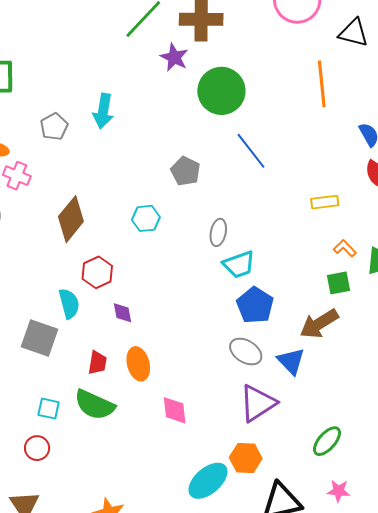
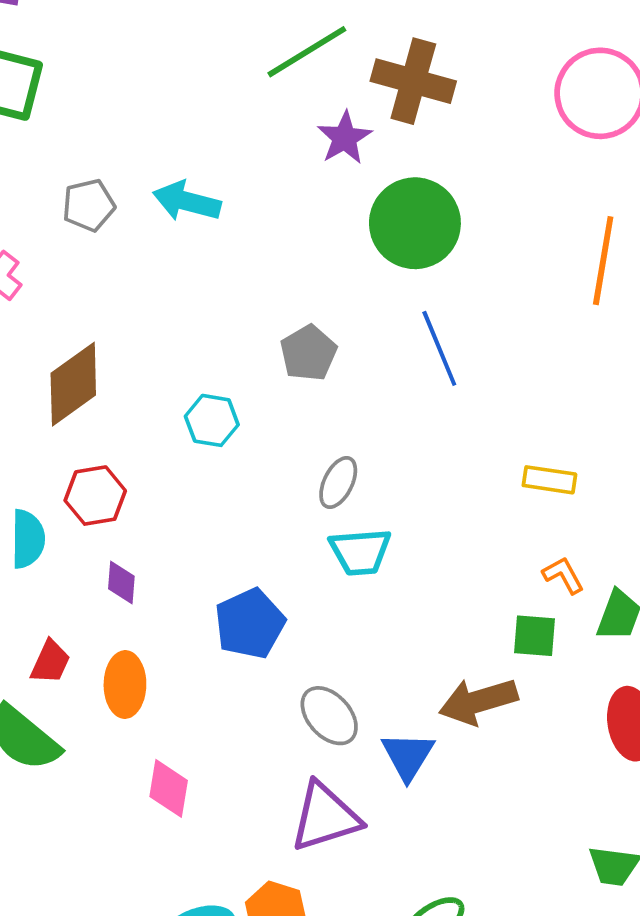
cyan arrow: (103, 111) -> (187, 201), turned 80
blue pentagon: (255, 305) -> (250, 624), moved

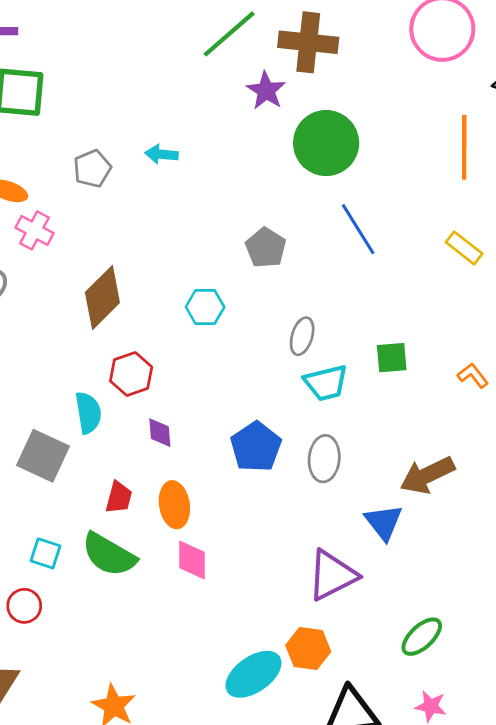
cyan arrow: (187, 201) -> (162, 154), size x0.7
yellow rectangle: (549, 480) -> (464, 248), moved, turned 39
green square: (534, 636) -> (392, 358), moved
gray ellipse: (329, 716) -> (324, 459), moved, turned 57
pink diamond: (169, 788) -> (192, 560), moved

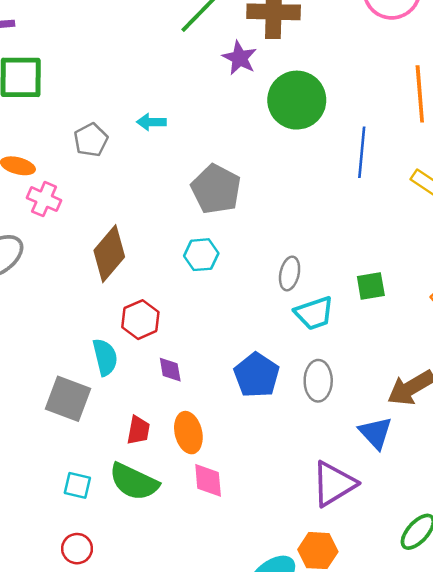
blue line: (358, 229) -> (362, 152), moved, turned 42
gray pentagon: (266, 248) -> (216, 189), moved, size x1.4
red circle: (24, 606) -> (77, 549), moved

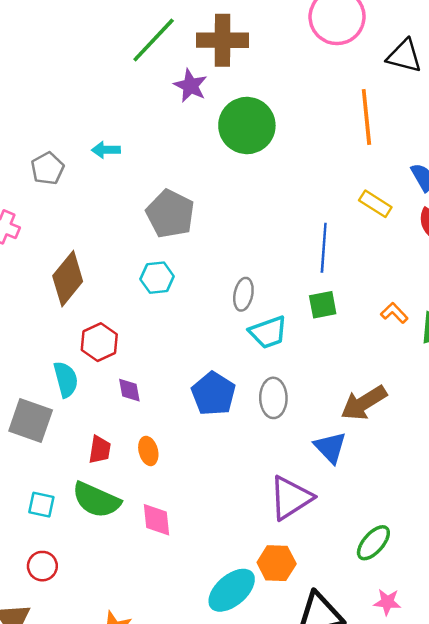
blue line: (362, 152) -> (324, 248), moved
orange ellipse: (188, 433) -> (148, 451), size x0.7
pink diamond: (208, 480) -> (157, 520), moved

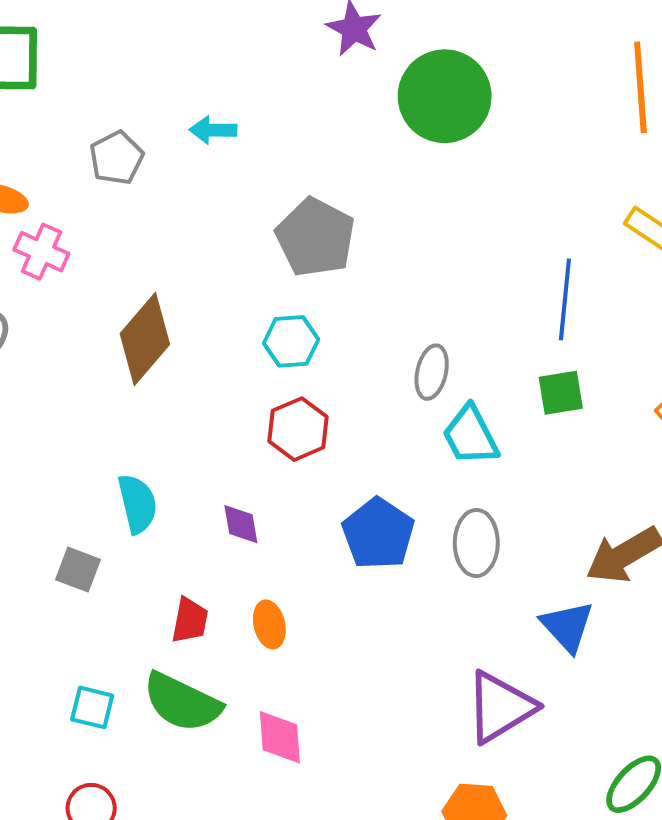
cyan trapezoid: (268, 332) -> (470, 435), turned 81
red hexagon: (99, 342) -> (298, 429), moved
gray square: (31, 421) -> (78, 570), size x0.6

